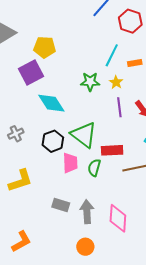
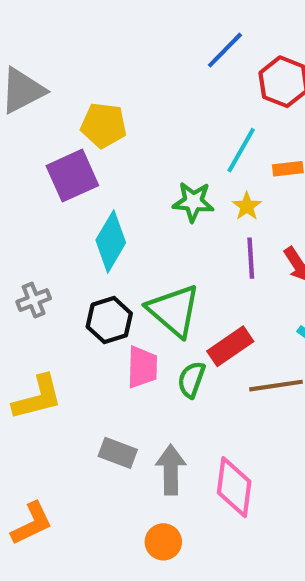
cyan diamond: (51, 103) -> (111, 241), turned 60
red rectangle: (112, 150) -> (230, 346), turned -35

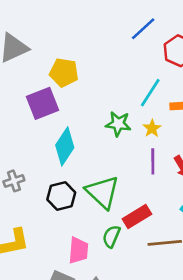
pink trapezoid: (142, 367) -> (78, 250), moved

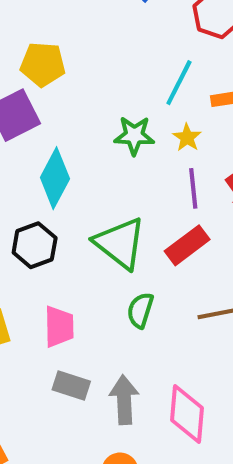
black hexagon: (61, 196) -> (35, 245), moved
red rectangle: (137, 216) -> (187, 245), moved
pink trapezoid: (78, 250) -> (59, 327), moved

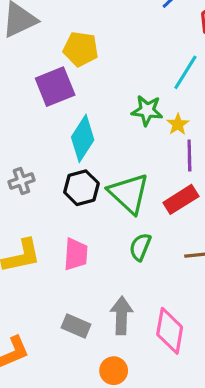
yellow star: (187, 138) -> (178, 124), moved
black hexagon: (35, 245) -> (81, 188), moved
gray rectangle: (71, 386) -> (76, 326), moved

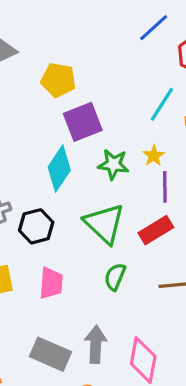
purple square: (55, 87) -> (83, 122), moved
green star: (147, 110) -> (113, 164), moved
black hexagon: (81, 188) -> (36, 226), moved
gray rectangle: (76, 326) -> (50, 354), size x1.4

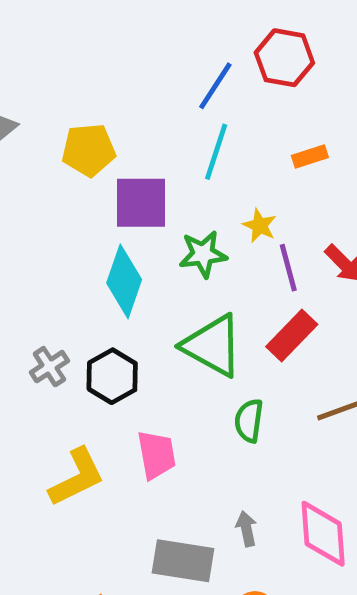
blue line: (154, 28) -> (215, 86), moved
cyan line: (162, 104) -> (216, 152), moved
purple square: (83, 122) -> (141, 203), turned 36
gray arrow: (96, 344) -> (246, 529), size x0.6

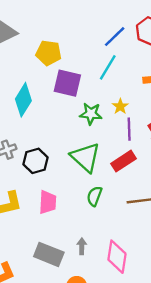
cyan diamond: (124, 281) -> (23, 100), moved

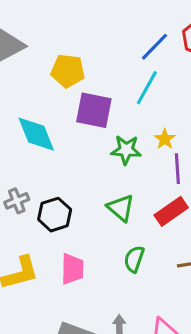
cyan diamond: (23, 100) -> (36, 134), turned -52
green triangle: (86, 157) -> (121, 208), size x0.7

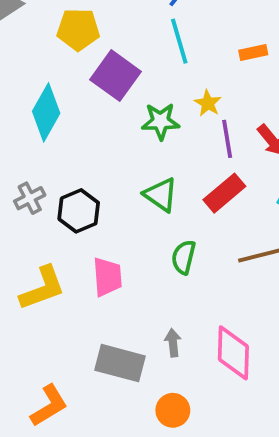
cyan line: (147, 88) -> (179, 41), turned -40
purple square: (94, 110) -> (116, 76), turned 30
cyan diamond: (36, 134) -> (46, 112), turned 57

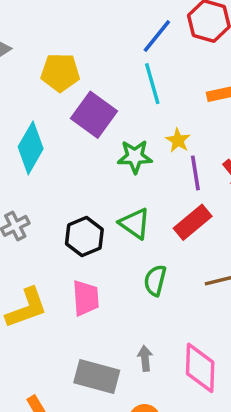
black hexagon: (79, 211) -> (84, 237), moved

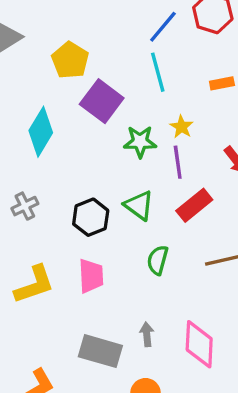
yellow pentagon: (60, 72) -> (70, 60), turned 30
purple line: (195, 173) -> (178, 162), moved

